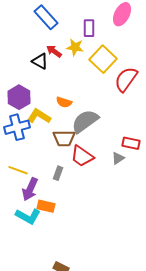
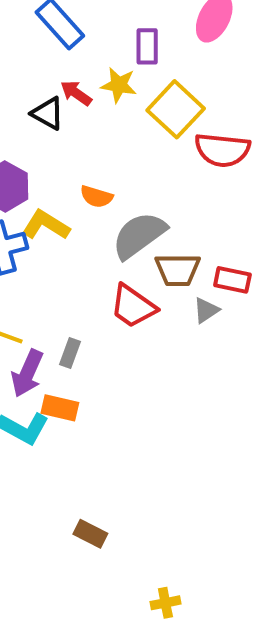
red semicircle: (126, 79) -> (222, 150), turned -120
brown trapezoid: (64, 138) -> (178, 270), moved
gray rectangle: (58, 173) -> (70, 353), moved

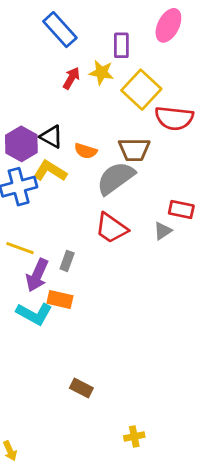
red arrow: (76, 93) -> (71, 78), turned 85
black triangle: (48, 113) -> (51, 137), moved
brown trapezoid: (178, 270) -> (134, 150), moved

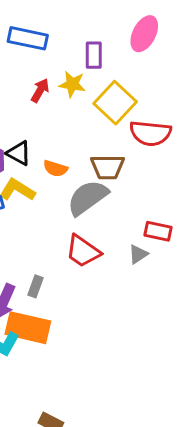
blue rectangle: (60, 30) -> (28, 38), turned -36
orange rectangle: (60, 299) -> (28, 328), size x1.6

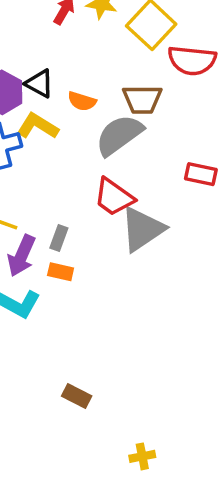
gray triangle: (138, 254) -> (142, 229), moved, size x2.0
orange rectangle: (28, 328) -> (61, 272), moved, size x0.5

